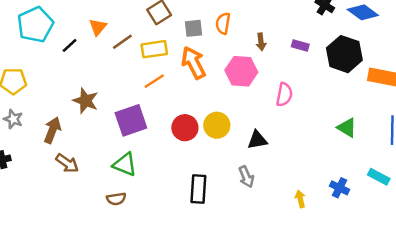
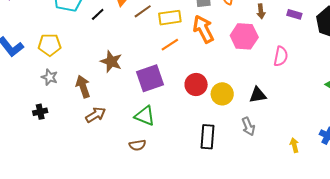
yellow circle: (217, 125) -> (222, 94), moved
brown arrow: (52, 130) -> (83, 87), turned -40
brown arrow: (67, 163) -> (96, 115), turned -66

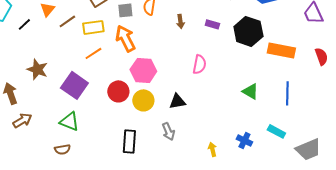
pink hexagon: (244, 36) -> (143, 70), moved
purple square: (150, 78) -> (74, 85), turned -36

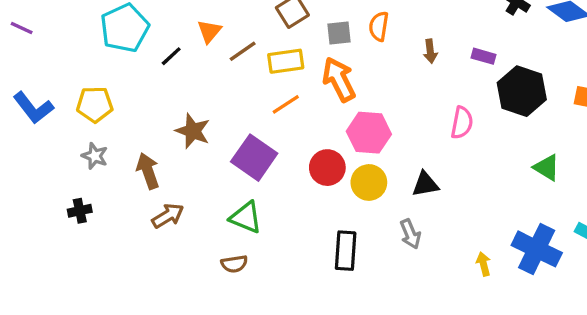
black hexagon: (248, 31) -> (522, 91), moved
blue cross: (244, 140) -> (537, 249), size x1.8

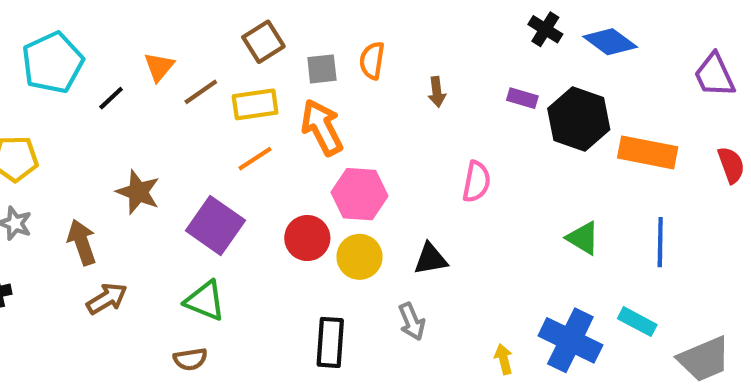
purple rectangle: (483, 56) -> (522, 98), moved
black hexagon: (522, 91) -> (579, 119), moved

